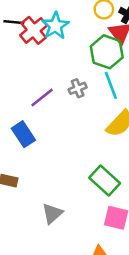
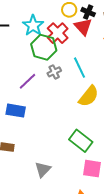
red cross: (34, 30) -> (58, 33), moved
green hexagon: (107, 52) -> (44, 47), moved
blue rectangle: (23, 134) -> (16, 111), turned -42

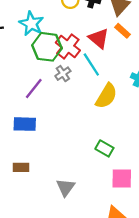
red triangle: (83, 27) -> (99, 38), moved
red cross: (58, 33) -> (68, 46), moved
green rectangle: (81, 141) -> (104, 148), size x0.7

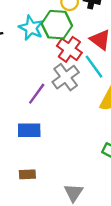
green hexagon: (47, 47) -> (57, 25), moved
gray cross: (63, 74) -> (66, 77), size x1.6

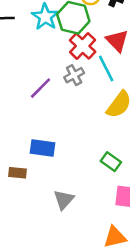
gray cross: (66, 77) -> (74, 75), size x0.7
blue rectangle: (29, 130) -> (42, 148), moved

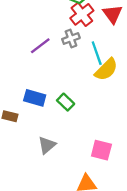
cyan line: (106, 68) -> (97, 53), moved
green rectangle: (111, 162) -> (66, 102), moved

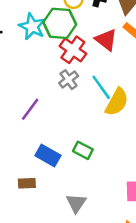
purple line: (40, 46) -> (30, 109), moved
blue rectangle: (35, 98) -> (48, 155), turned 30

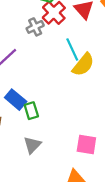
gray cross: (69, 80) -> (35, 27), moved
green rectangle: (83, 150) -> (31, 111), moved, turned 35

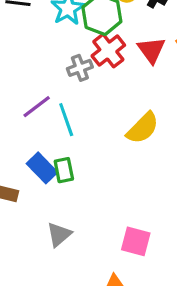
cyan line: (72, 49) -> (66, 120), moved
green rectangle: (31, 111) -> (64, 170), moved

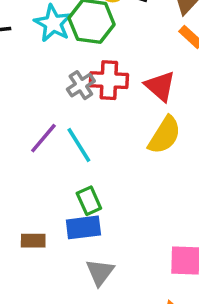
red triangle: (151, 50) -> (160, 86), moved
red cross: (108, 51) -> (109, 80), moved, turned -36
blue rectangle: (42, 168) -> (83, 227), moved, turned -40

